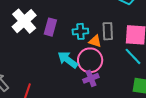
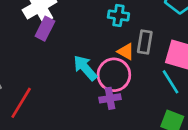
purple rectangle: (50, 27) -> (45, 29), moved
cyan cross: (80, 31) -> (118, 15), moved

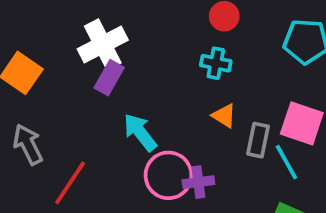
gray rectangle: (145, 42) -> (258, 140), moved
cyan arrow: (85, 68) -> (140, 132), moved
pink circle: (114, 75) -> (168, 175), moved

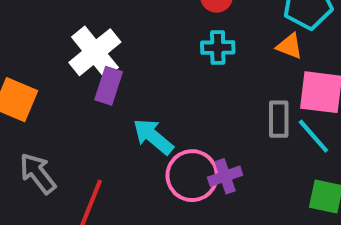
orange triangle: (224, 116) -> (290, 46), moved

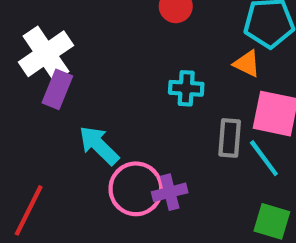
cyan cross: (218, 48) -> (186, 88), moved

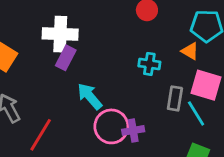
white cross: (46, 54) -> (60, 34), turned 32

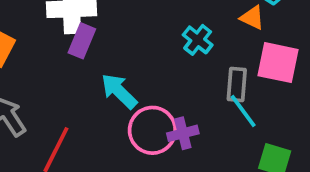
cyan cross: (149, 64) -> (198, 40), turned 35
cyan line: (196, 113) -> (243, 111), moved

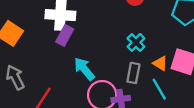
orange triangle: (252, 18) -> (160, 63), moved
gray rectangle: (237, 85) -> (133, 73), moved

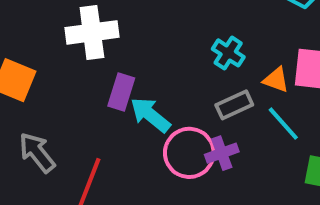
purple rectangle: (65, 35) -> (121, 92), moved
gray rectangle: (133, 73) -> (234, 105), turned 66

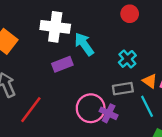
purple rectangle: (121, 92) -> (62, 64), turned 36
cyan arrow: (150, 115) -> (84, 44), moved
purple cross: (222, 153) -> (109, 113), turned 30

